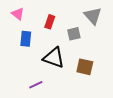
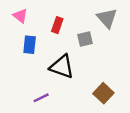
brown square: (85, 67) -> (103, 93), moved, turned 30

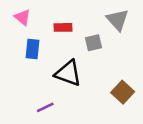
red rectangle: (57, 25) -> (63, 27), turned 70
brown square: (103, 93) -> (123, 92), moved

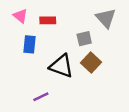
red rectangle: (63, 27) -> (48, 20), moved
brown square: (123, 92) -> (91, 63), moved

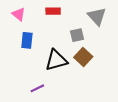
red rectangle: (48, 20) -> (53, 11), moved
black triangle: (61, 66) -> (56, 60), turned -35

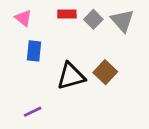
gray square: (77, 35) -> (93, 19), moved, turned -32
purple line: (37, 88) -> (33, 112), moved

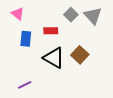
red rectangle: (67, 14) -> (51, 31), moved
black triangle: (71, 76) -> (54, 58), turned 45

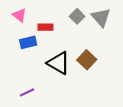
red rectangle: (51, 31) -> (46, 27), moved
blue rectangle: (26, 39) -> (28, 42), turned 70

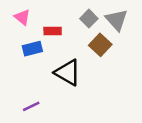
brown square: (87, 60) -> (100, 45), moved

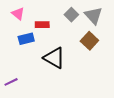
brown square: (100, 45) -> (89, 41), moved
purple line: (31, 106) -> (11, 82), moved

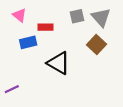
gray square: (71, 15) -> (77, 16), turned 32

